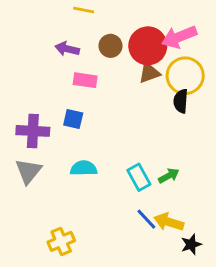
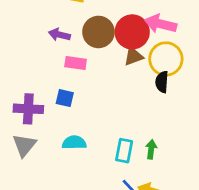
pink arrow: (179, 37) -> (161, 24), turned 36
brown circle: (110, 46) -> (98, 32), size x1.5
green arrow: (169, 176) -> (151, 149), turned -54
cyan rectangle: (139, 177) -> (124, 151), turned 40

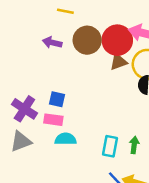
pink rectangle: (76, 63) -> (53, 120), moved
purple cross: (28, 109) -> (24, 109), turned 30
gray triangle: (24, 145) -> (21, 141), turned 30

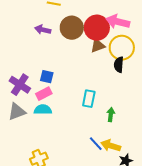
pink rectangle: (53, 120) -> (44, 94), turned -35
cyan semicircle: (65, 139) -> (43, 110), moved
cyan rectangle: (110, 146) -> (89, 99), moved

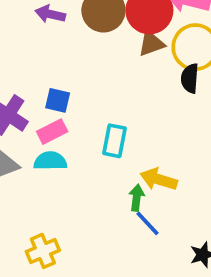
cyan rectangle: (89, 99) -> (114, 141), moved
green arrow: (111, 115) -> (137, 198), moved
yellow arrow: (111, 146) -> (159, 179), moved

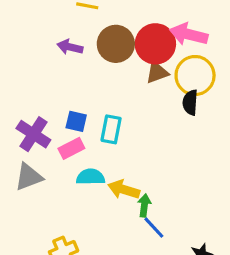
cyan rectangle: (114, 141) -> (111, 129), moved
cyan semicircle: (50, 161) -> (90, 177), moved
yellow arrow: (159, 179) -> (124, 190), moved

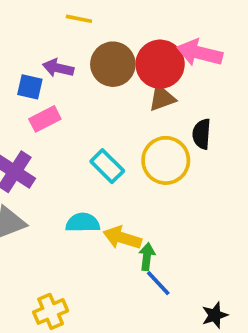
yellow circle: (195, 76) -> (166, 160), moved
blue square: (76, 121) -> (30, 87), moved
cyan rectangle: (111, 129) -> (107, 166), turned -56
pink rectangle: (71, 148) -> (45, 119), moved

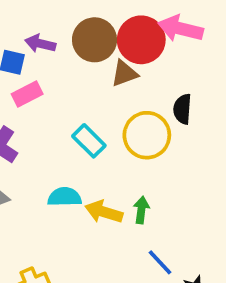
brown triangle: (162, 98) -> (124, 73), moved
green arrow: (147, 257) -> (141, 210), moved
blue line: (158, 283) -> (160, 262), moved

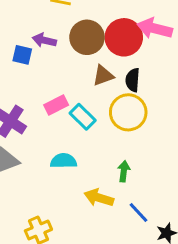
brown triangle: (124, 73) -> (103, 76), moved
pink rectangle: (27, 94) -> (56, 105), moved
black semicircle: (182, 109) -> (133, 80), moved
yellow arrow: (104, 212) -> (99, 198), moved

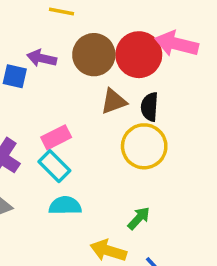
cyan rectangle: (83, 117) -> (54, 166), moved
green arrow: (124, 171) -> (139, 218), turned 36

